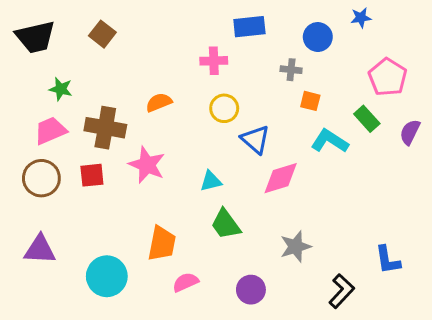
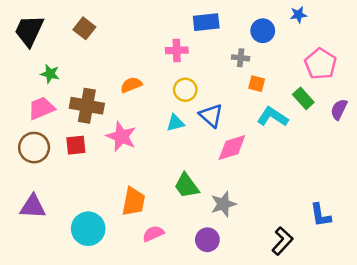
black trapezoid: (35, 37) -> (29, 31), turned 128
cyan triangle: (211, 181) -> (175, 123), moved
gray star: (295, 247) -> (223, 204), moved

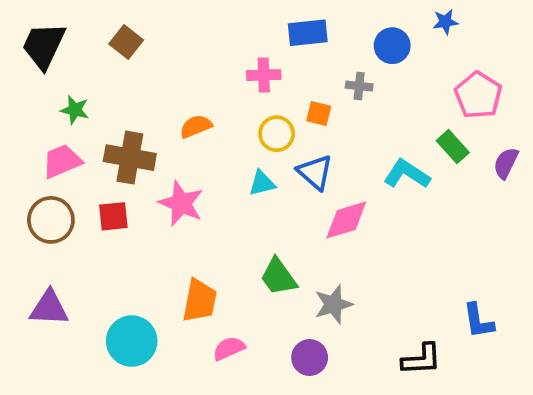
orange square: (257, 84) -> (319, 114), moved
black L-shape: (282, 241) -> (422, 359), turned 44

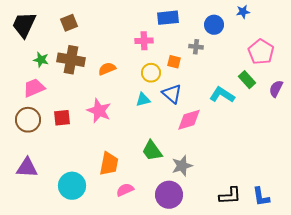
brown square: (126, 42) -> (69, 23), turned 30
brown cross: (130, 158) -> (71, 60), moved
blue L-shape: (478, 321) -> (261, 197), moved
purple circle: (310, 358) -> (169, 195), size x1.4

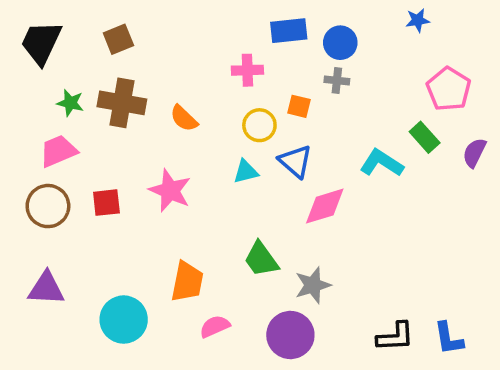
blue circle: (214, 25) -> (340, 43), moved
orange semicircle: (107, 69) -> (184, 118), turned -114

